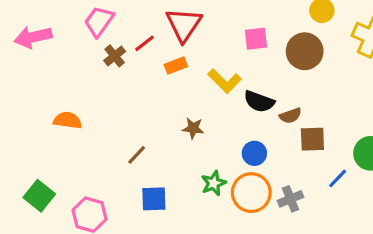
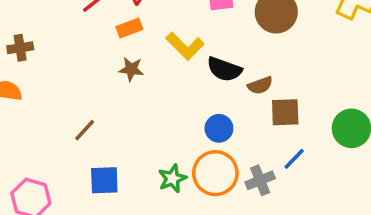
brown cross: (115, 56) -> (20, 48), moved, turned 30
brown star: (193, 128) -> (131, 69), moved
blue line: (338, 178) -> (294, 159), moved
green star: (214, 183) -> (172, 178), moved

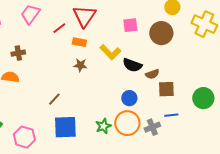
orange rectangle: (129, 28) -> (79, 42), turned 32
blue line: (294, 159) -> (171, 115), turned 40
blue square: (104, 180) -> (65, 127), size x1.4

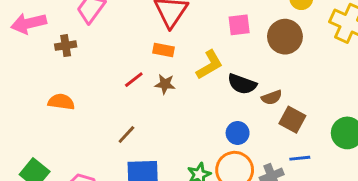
red line: (59, 28) -> (134, 80), moved
yellow L-shape: (110, 52) -> (209, 65), turned -75
brown cross: (18, 53) -> (66, 46), moved
brown square: (166, 89) -> (292, 120), turned 30

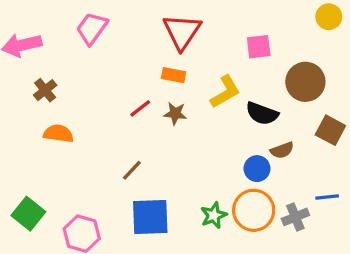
brown circle: (285, 37) -> (305, 82), moved
brown cross: (66, 46) -> (45, 90), moved, turned -30
brown semicircle: (272, 97) -> (282, 150), moved
brown square: (292, 120) -> (330, 130), moved

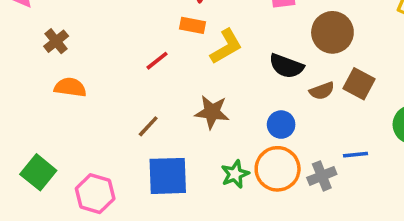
yellow L-shape: (225, 92) -> (226, 47), moved
brown star: (175, 113) -> (212, 112), moved, size x1.4
brown semicircle: (282, 150) -> (322, 91), moved

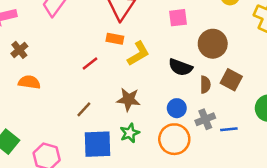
brown semicircle: (322, 91) -> (205, 85), turned -70
green star: (235, 174) -> (130, 133), moved
gray cross: (322, 176) -> (205, 119), moved

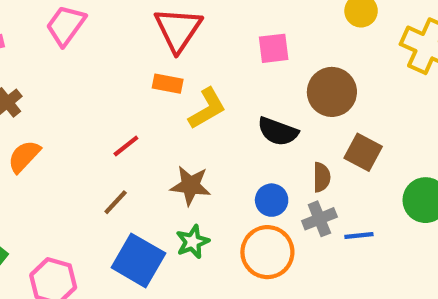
red line: (90, 64) -> (126, 146), moved
orange semicircle: (29, 82) -> (24, 156), turned -55
brown semicircle: (205, 85) -> (322, 177), moved
blue square: (97, 144) -> (138, 260), turned 32

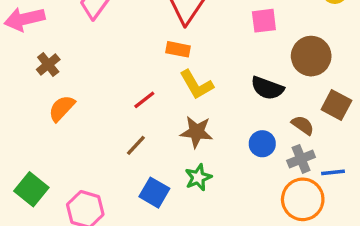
yellow L-shape: (207, 109) -> (197, 85), moved, turned 90
brown semicircle: (322, 177) -> (303, 125), turned -55
orange circle: (267, 252) -> (303, 199), moved
blue square: (138, 260) -> (154, 193), size x0.7

